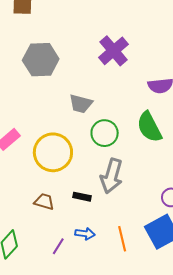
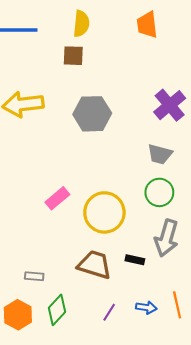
gray trapezoid: (81, 104) -> (160, 154), moved
brown trapezoid: (44, 202) -> (95, 265), size x1.6
blue arrow: (85, 234) -> (146, 307), moved

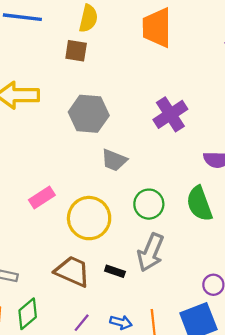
orange trapezoid: (147, 25) -> (157, 28), size x1.4
gray trapezoid: (160, 154) -> (114, 160), moved

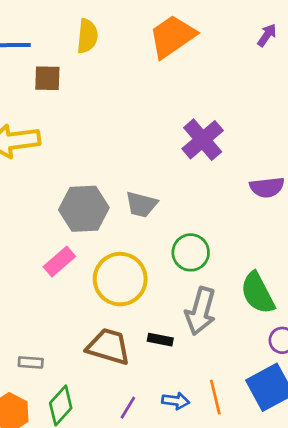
orange trapezoid: (157, 28) -> (172, 36), turned 63
brown square: (76, 51) -> (47, 78), moved
gray hexagon: (89, 114) -> (84, 209), moved
green semicircle: (199, 204) -> (258, 293), moved

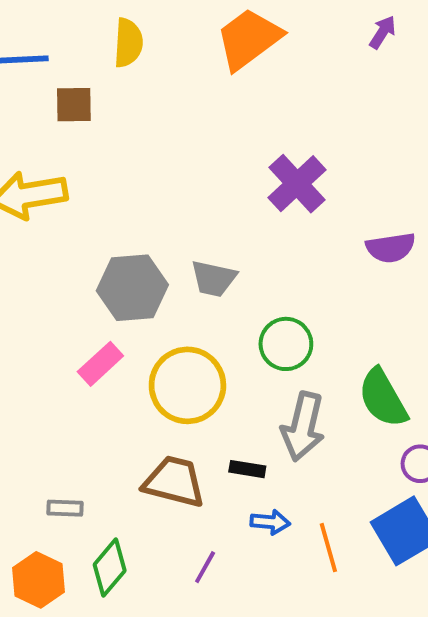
blue arrow: (176, 401) -> (270, 522), moved

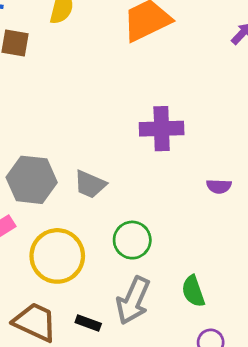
purple cross: (297, 184) -> (162, 129), turned 30
purple semicircle: (391, 248) -> (219, 186), size x0.7
green semicircle: (383, 398) -> (193, 291), size x0.7

